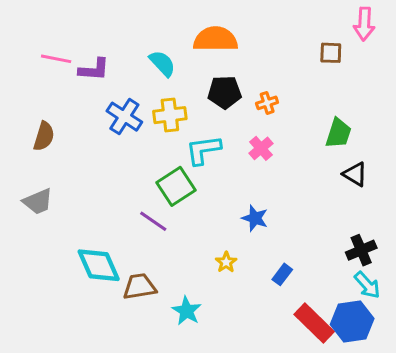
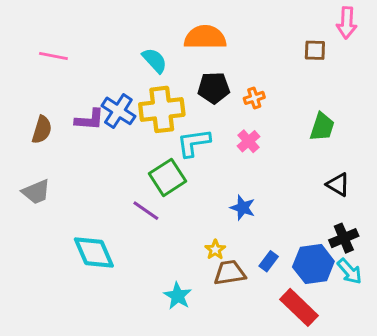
purple L-shape: (94, 69) -> (90, 120), moved
yellow cross: (170, 115) -> (162, 109), size x1.4
black triangle: (355, 174) -> (338, 185), moved
brown trapezoid: (140, 287) -> (230, 273), moved
blue hexagon: (352, 321) -> (313, 264), moved

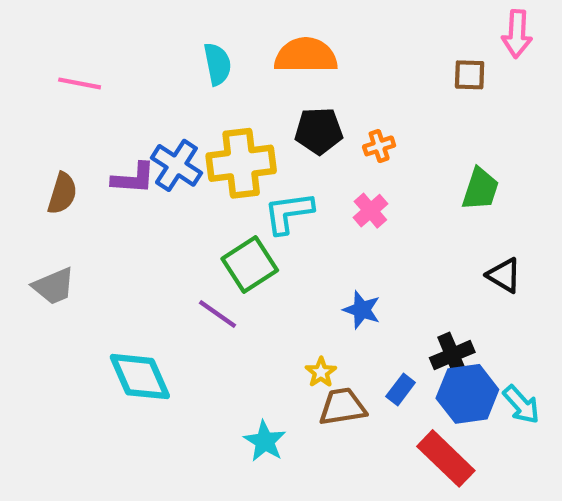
cyan semicircle: (155, 60) -> (217, 64), moved, turned 32
black cross: (344, 238) -> (452, 355), moved

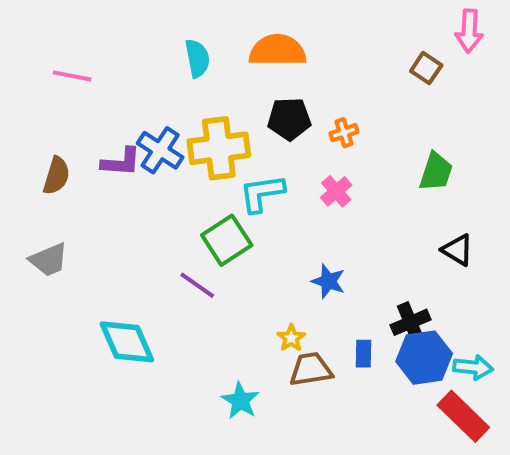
brown square: (470, 75) -> (426, 68), turned 32
blue rectangle: (401, 389) -> (364, 354), turned -36
cyan arrow: (521, 405) -> (473, 367), turned -42
red rectangle: (446, 458) -> (463, 416), moved

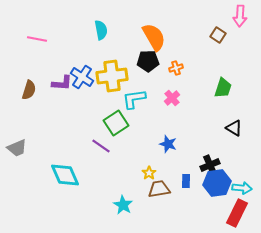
orange semicircle: (277, 50) -> (154, 37), moved, turned 60
gray trapezoid: (49, 260) -> (17, 148), moved
red rectangle: (463, 416) -> (237, 213), turned 72

